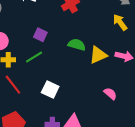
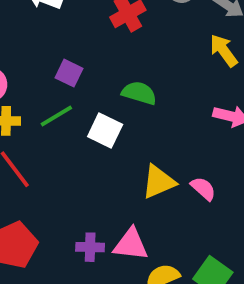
yellow triangle: (98, 55) -> (159, 182), moved
white square: (50, 89) -> (105, 131), moved

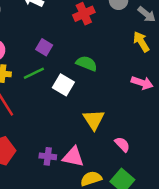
yellow triangle: (159, 182) -> (94, 120), turned -45
pink semicircle: (203, 189) -> (122, 144), moved

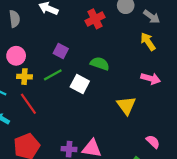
yellow triangle: (94, 120) -> (126, 105), moved
pink semicircle: (122, 144) -> (153, 142), moved

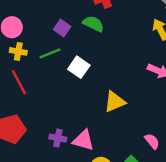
green semicircle: (100, 64) -> (93, 24), moved
yellow triangle: (126, 105) -> (115, 102), moved, turned 36

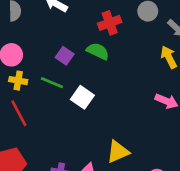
green line: (50, 53) -> (52, 83), turned 45
yellow triangle: (115, 102) -> (118, 152), moved

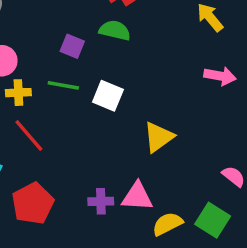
yellow triangle: (118, 152) -> (159, 137), moved

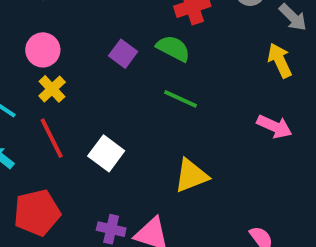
green line: (63, 85) -> (181, 99), moved
yellow cross: (18, 93) -> (52, 89), turned 35
white square: (108, 96) -> (106, 153), moved

